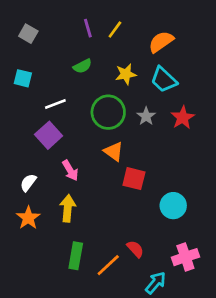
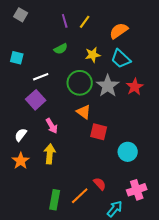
gray square: (28, 34) -> (21, 15), moved
gray star: (146, 116) -> (108, 86), size x1.6
green rectangle: (76, 256) -> (55, 200), moved

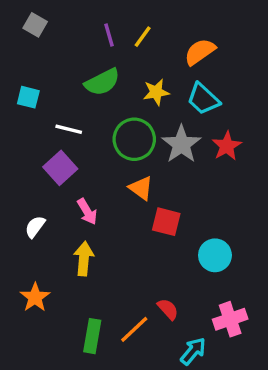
green semicircle: (61, 49) -> (102, 82), size x1.5
white line: (41, 77) -> (69, 129), turned 35
orange star: (21, 161) -> (35, 297), moved

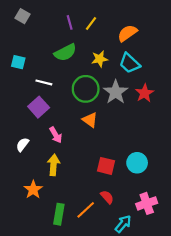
red square: (166, 222) -> (106, 166), moved
orange star: (35, 297) -> (33, 190), moved

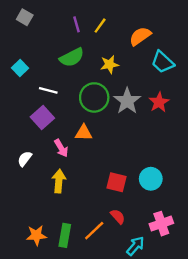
cyan square: (18, 62) -> (20, 68), turned 32
cyan trapezoid: (130, 63) -> (163, 62), moved
orange triangle: (90, 120) -> (84, 133), moved, turned -35
orange star: (33, 190) -> (36, 235), moved, turned 30

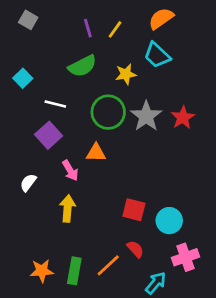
orange semicircle: (140, 36) -> (161, 19), moved
cyan trapezoid: (163, 62) -> (157, 55), moved
cyan circle: (151, 179) -> (169, 221), moved

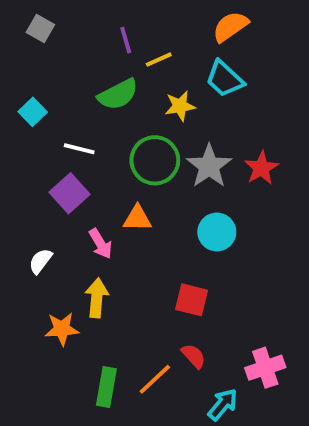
yellow line: (115, 29) -> (159, 60), moved, turned 30
cyan circle: (169, 221) -> (217, 232), moved
orange star: (42, 271) -> (62, 329), moved

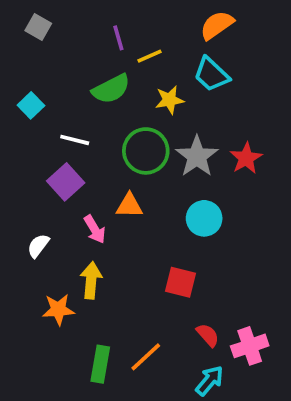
red semicircle: (194, 356) -> (208, 335), moved

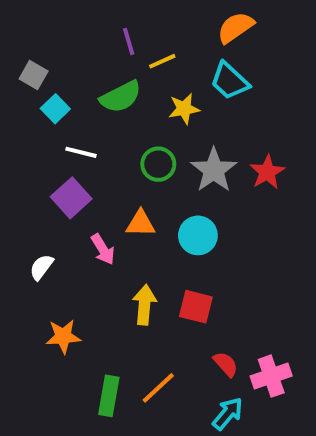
gray square: (38, 27) -> (34, 75), moved
cyan square: (31, 105) -> (55, 109), moved
green circle: (146, 151) -> (158, 164), size x0.7
cyan circle: (204, 218) -> (198, 235), moved
yellow arrow: (91, 280) -> (144, 305), moved

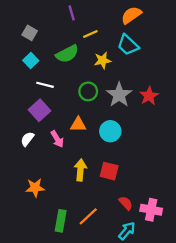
purple line: (129, 41) -> (72, 13), moved
gray square: (34, 75) -> (30, 33), moved
white semicircle: (41, 267) -> (27, 139), moved
pink cross: (271, 376) -> (151, 210), turned 30

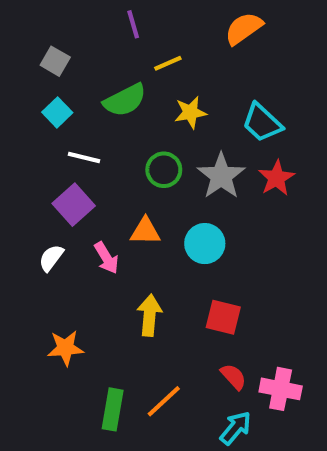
cyan trapezoid: (128, 45) -> (262, 123), moved
red square: (109, 171) -> (223, 317), moved

